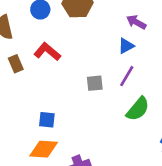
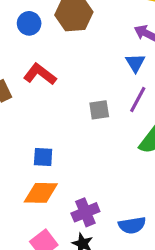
blue triangle: (126, 46) -> (135, 63), turned -30

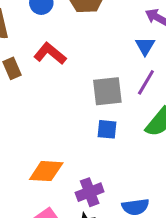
gray square: (99, 110) -> (107, 91), size x1.5
blue square: (43, 157) -> (107, 129), moved

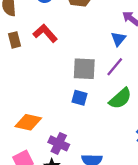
purple cross: (90, 192) -> (59, 143), turned 36

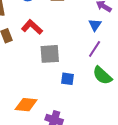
gray square: (84, 69) -> (50, 54), moved
green semicircle: (120, 98) -> (102, 75), turned 90

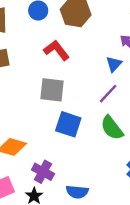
red L-shape: (32, 27) -> (56, 50), moved
blue square: (67, 79) -> (68, 124), size x1.5

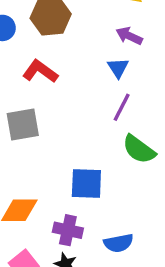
gray square: (52, 90) -> (23, 125), moved
blue square: (68, 124) -> (86, 184), moved

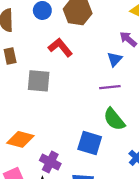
purple line: (122, 107) -> (110, 87), turned 42
blue square: (86, 184) -> (90, 143), moved

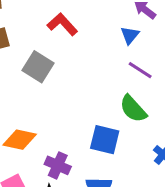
gray square: (39, 81) -> (38, 67), turned 30
purple line: (110, 87) -> (140, 70), moved, turned 42

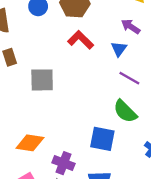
red L-shape: (62, 24) -> (81, 40), moved
gray square: (38, 67) -> (42, 80), turned -30

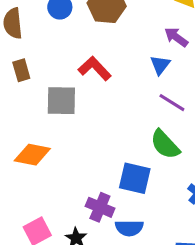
red L-shape: (81, 40) -> (95, 68), moved
orange diamond: (30, 143) -> (32, 155), moved
purple cross: (63, 163) -> (100, 207), moved

